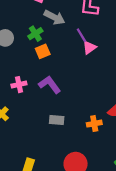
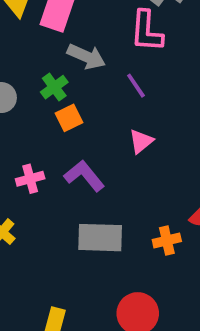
pink triangle: (89, 48) -> (141, 141), moved
gray rectangle: (57, 120) -> (100, 238), size x1.6

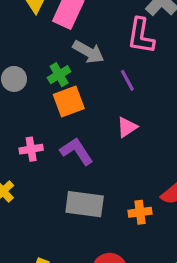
orange square: (69, 118) -> (69, 102), size x1.4

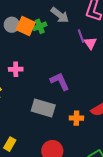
orange square: (69, 102) -> (26, 26), moved, turned 36
pink triangle: (127, 127) -> (90, 43), moved, turned -40
purple L-shape: (77, 151) -> (60, 81), moved

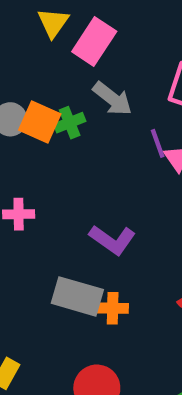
purple L-shape: (60, 81) -> (112, 240), turned 150
orange cross: (76, 118) -> (113, 308), moved

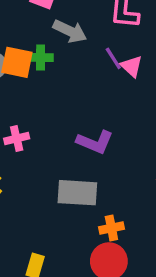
green cross: (70, 123) -> (41, 58), turned 35
orange cross: (113, 308) -> (111, 228), moved

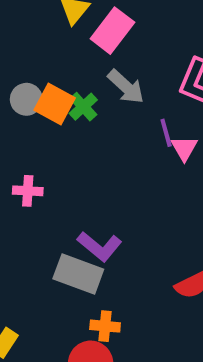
green cross: (41, 58) -> (83, 107), turned 30
purple L-shape: (95, 142) -> (100, 246), moved

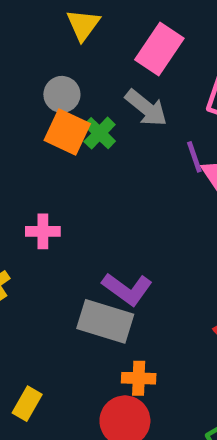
pink rectangle: (112, 31) -> (159, 49), moved
gray circle: (26, 99) -> (62, 94), moved

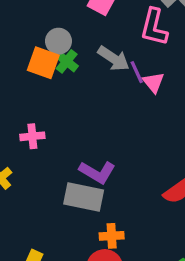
gray circle: (62, 94) -> (58, 41), moved
gray arrow: (146, 108) -> (114, 58), moved

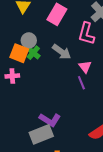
purple line: (137, 72) -> (81, 83), moved
pink cross: (32, 136) -> (12, 76), moved
gray rectangle: (84, 197) -> (41, 134), turned -35

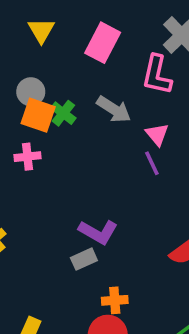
gray circle: (29, 40) -> (31, 92), moved
gray rectangle: (41, 134) -> (84, 259), size x0.6

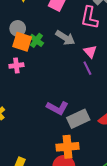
gray rectangle: (84, 259) -> (78, 119), moved, size x1.5
orange cross: (115, 300) -> (68, 147), size x1.5

